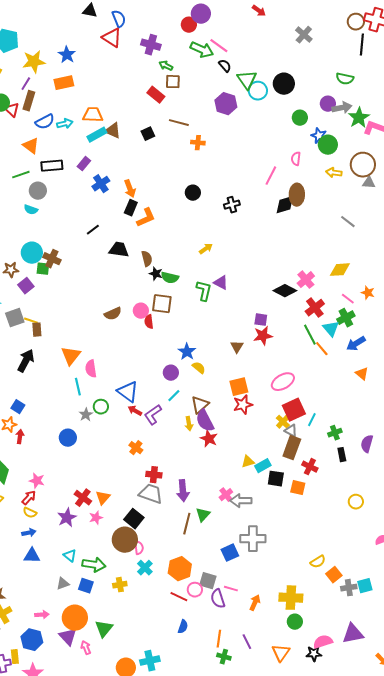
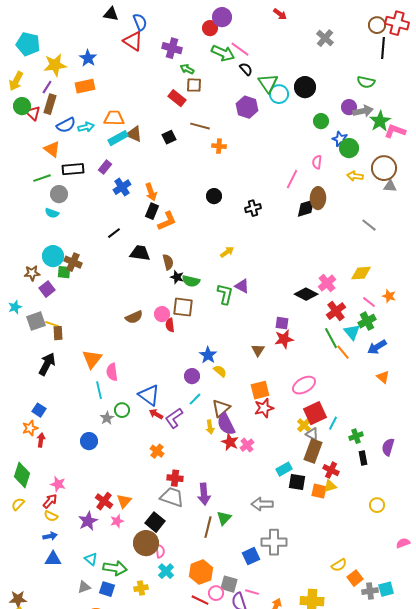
yellow triangle: (248, 462) -> (330, 486), moved
pink cross: (226, 495) -> (247, 445), moved

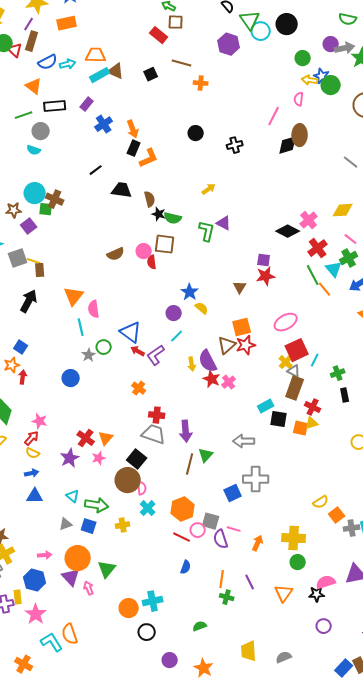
yellow arrow: (355, 176) -> (310, 80), moved
brown triangle: (221, 408) -> (227, 345), moved

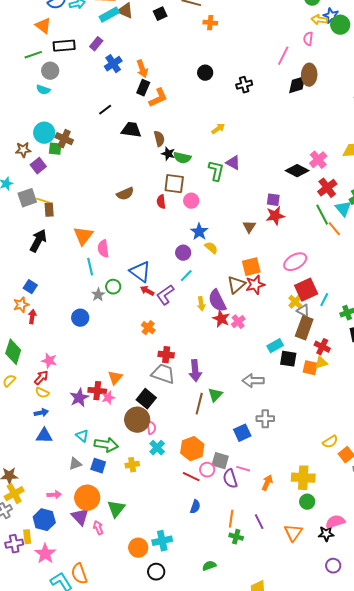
pink circle: (144, 251) -> (191, 201), moved
red cross: (86, 438) -> (97, 391), moved, turned -30
gray cross: (256, 479) -> (265, 419), size x0.7

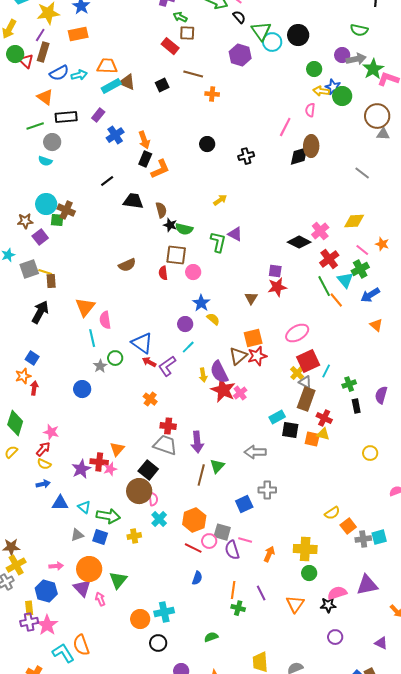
red star: (221, 319) -> (223, 390), size x1.4
yellow triangle: (321, 363) -> (323, 434), turned 32
blue triangle: (44, 436) -> (60, 503), moved
purple cross: (14, 544) -> (29, 622), moved

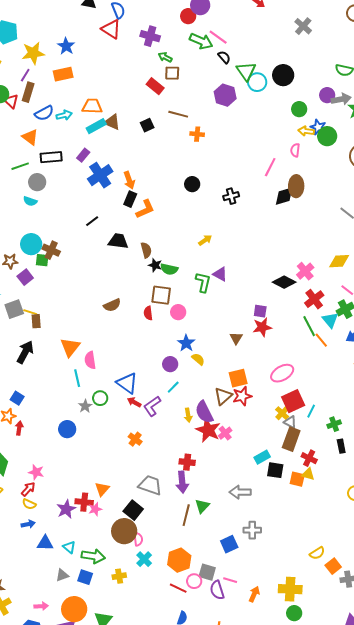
blue cross: (115, 135) -> (100, 175), size x1.4
red cross: (168, 426) -> (187, 462), moved

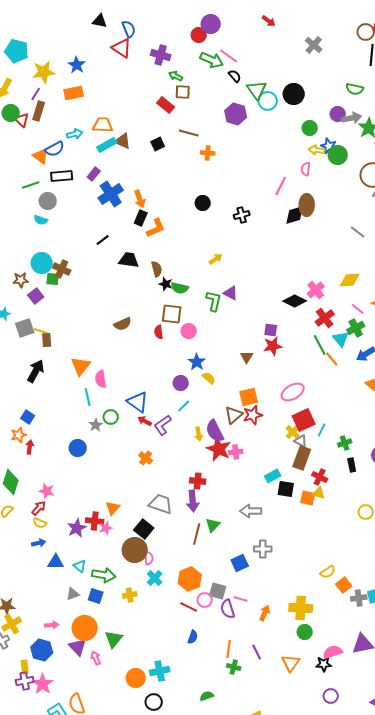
blue semicircle: (44, 113) -> (55, 149), moved
pink cross: (225, 433) -> (236, 452), turned 32

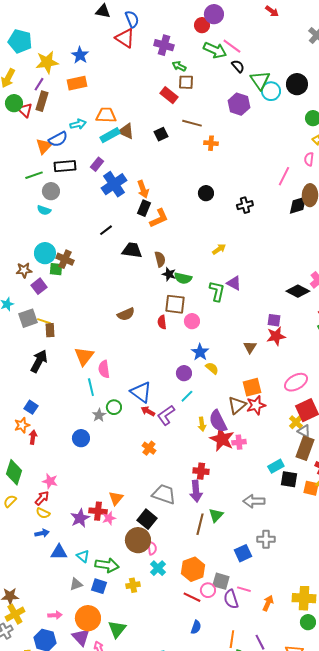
orange triangle: (41, 156) -> (44, 146), turned 36

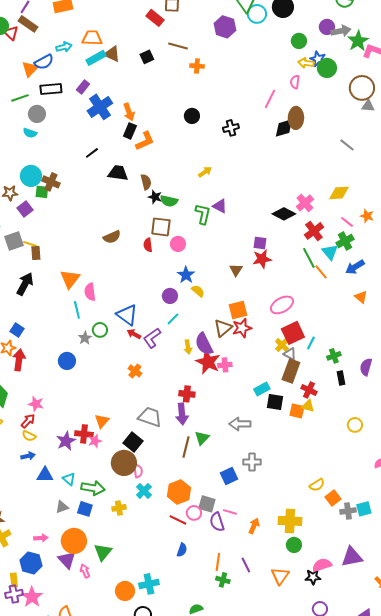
brown rectangle: (42, 101) -> (28, 24), turned -72
red arrow: (33, 437) -> (19, 360), size x1.5

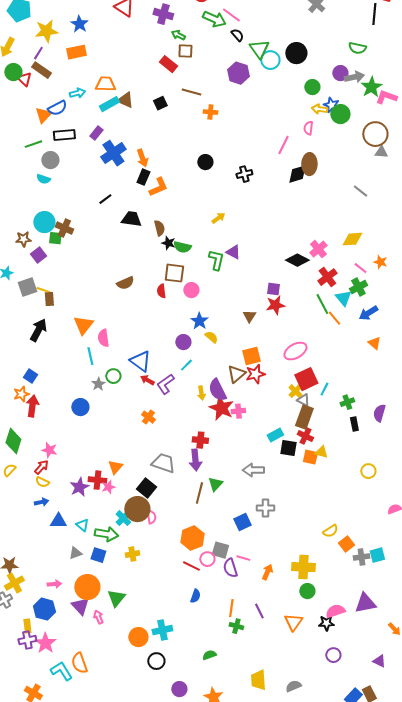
red cross: (309, 390) -> (305, 436), moved
cyan cross: (144, 491) -> (123, 518), moved

